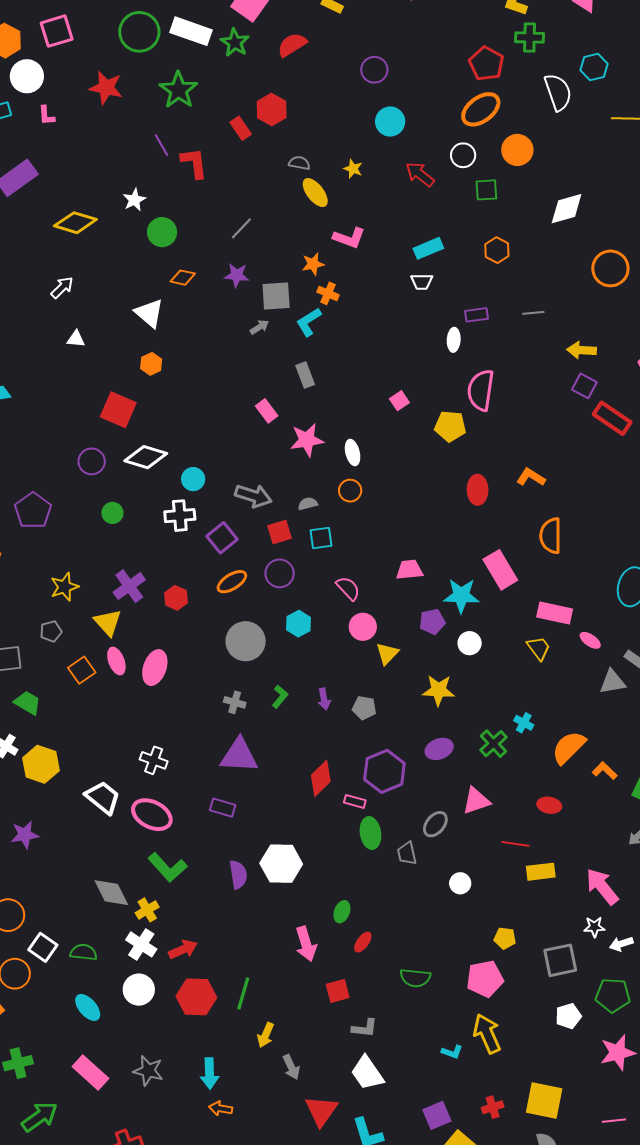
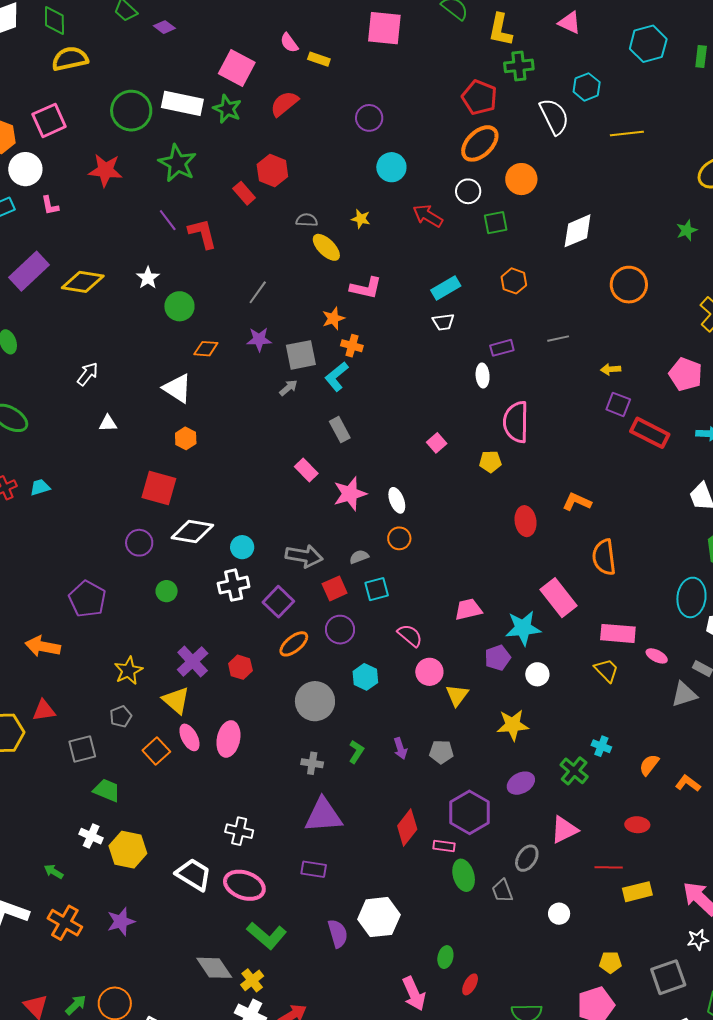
yellow diamond: (75, 223) -> (83, 282), moved
yellow arrow: (581, 350) -> (611, 369), size x0.7
yellow pentagon: (450, 426) -> (490, 462), size x0.7
orange semicircle: (569, 747) -> (649, 765), size x0.6

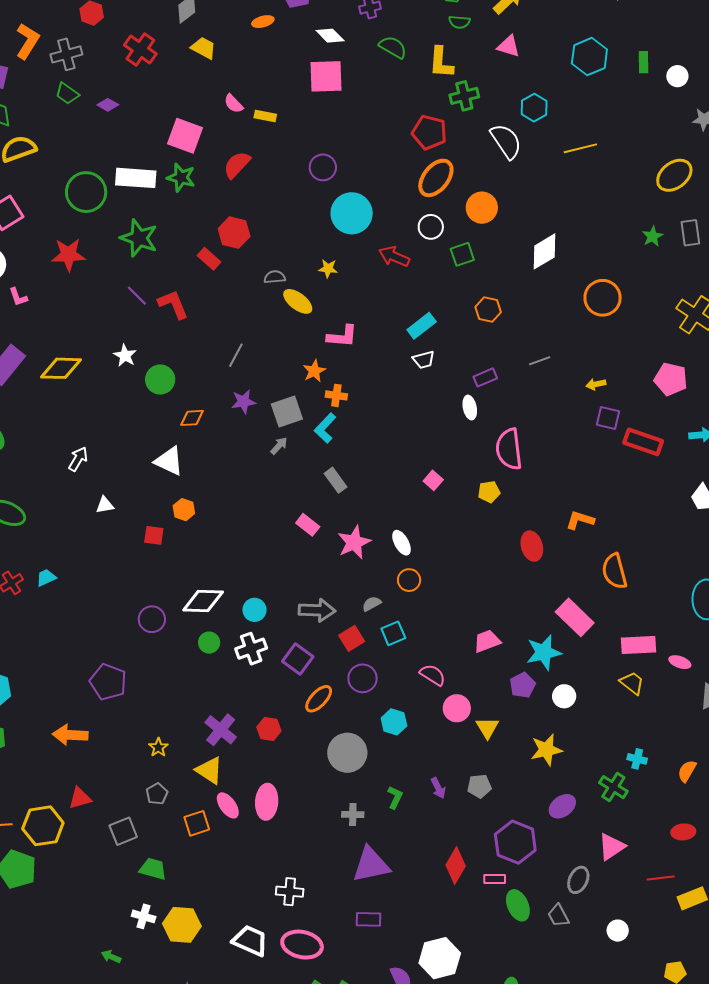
cyan circle: (391, 167) -> (352, 213), size x1.4
red square: (159, 488) -> (154, 535), moved, size x0.6
green circle: (167, 591) -> (209, 643), moved
yellow star: (128, 671) -> (158, 747), size x0.7
orange square: (156, 751) -> (197, 823), turned 32

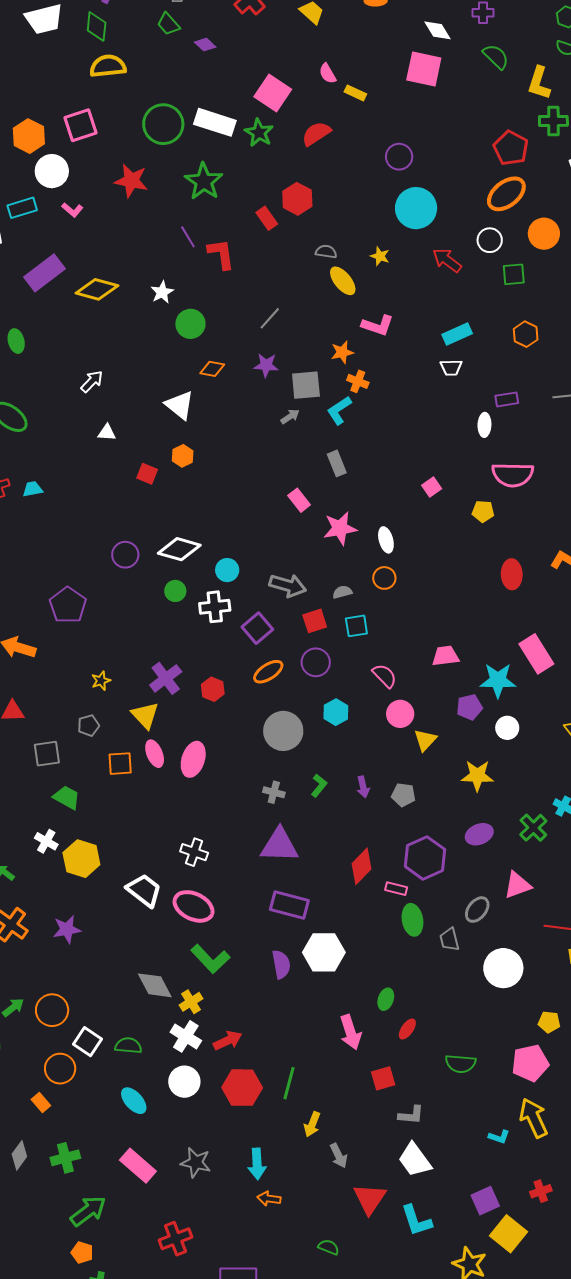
pink L-shape: (18, 297) -> (72, 210), turned -45
pink semicircle: (509, 449) -> (513, 475), turned -96
purple rectangle: (369, 919) -> (289, 905), moved, size x1.5
white circle: (618, 931) -> (503, 968), size x1.8

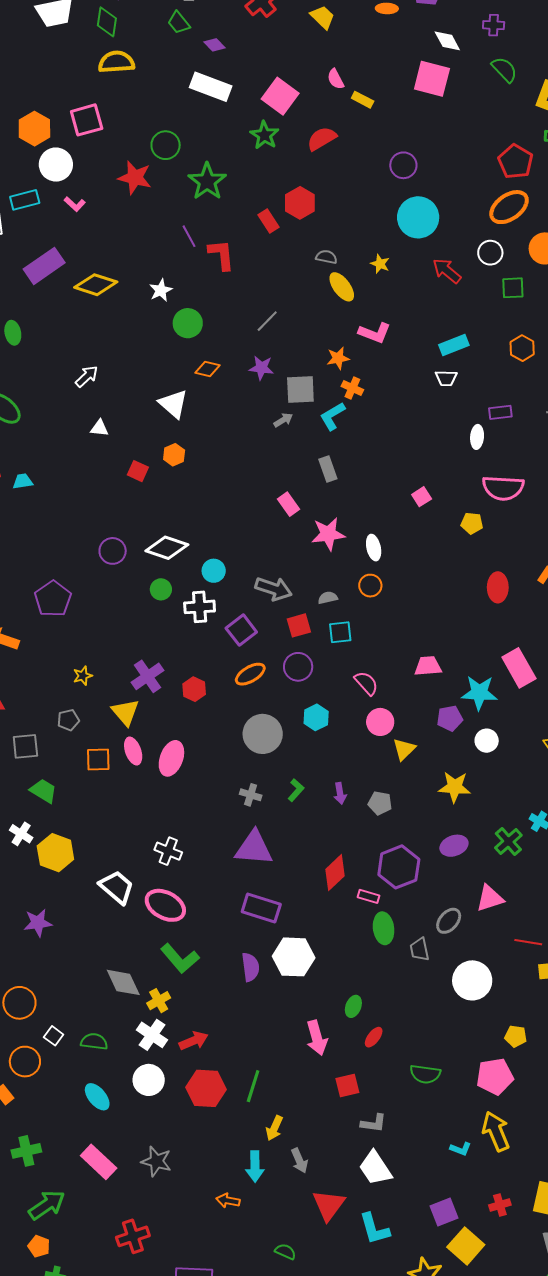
white rectangle: (215, 122) -> (211, 87), moved
green circle: (163, 124) -> (166, 145), moved, size x0.7
white square: (87, 1042) -> (54, 1036), size x0.7
cyan arrow: (257, 1164) -> (255, 1166), moved

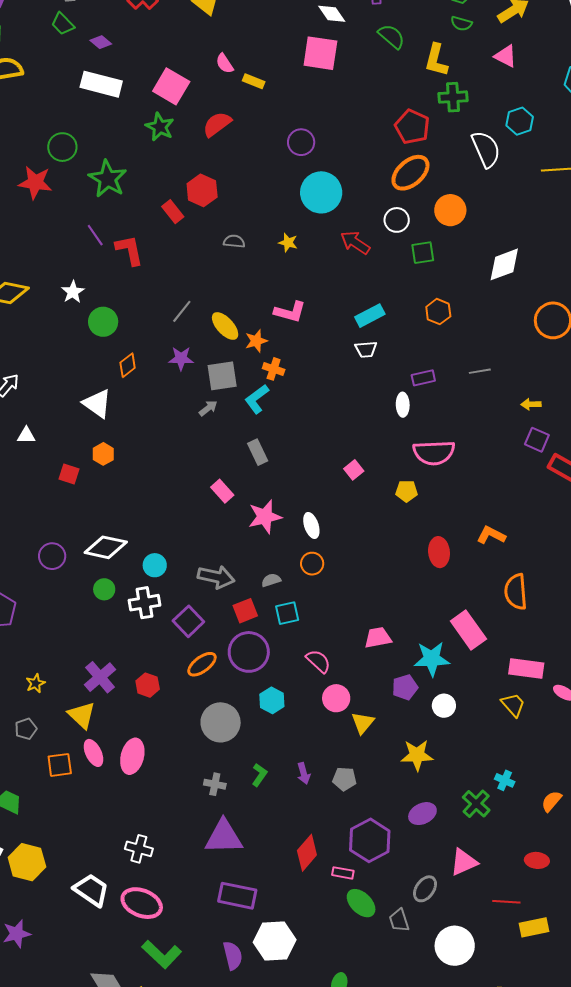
yellow ellipse: (342, 287) -> (225, 326), moved
orange diamond: (208, 369) -> (128, 365), turned -45
purple circle: (298, 667) -> (249, 652), size x1.4
green ellipse: (384, 928) -> (361, 903), turned -32

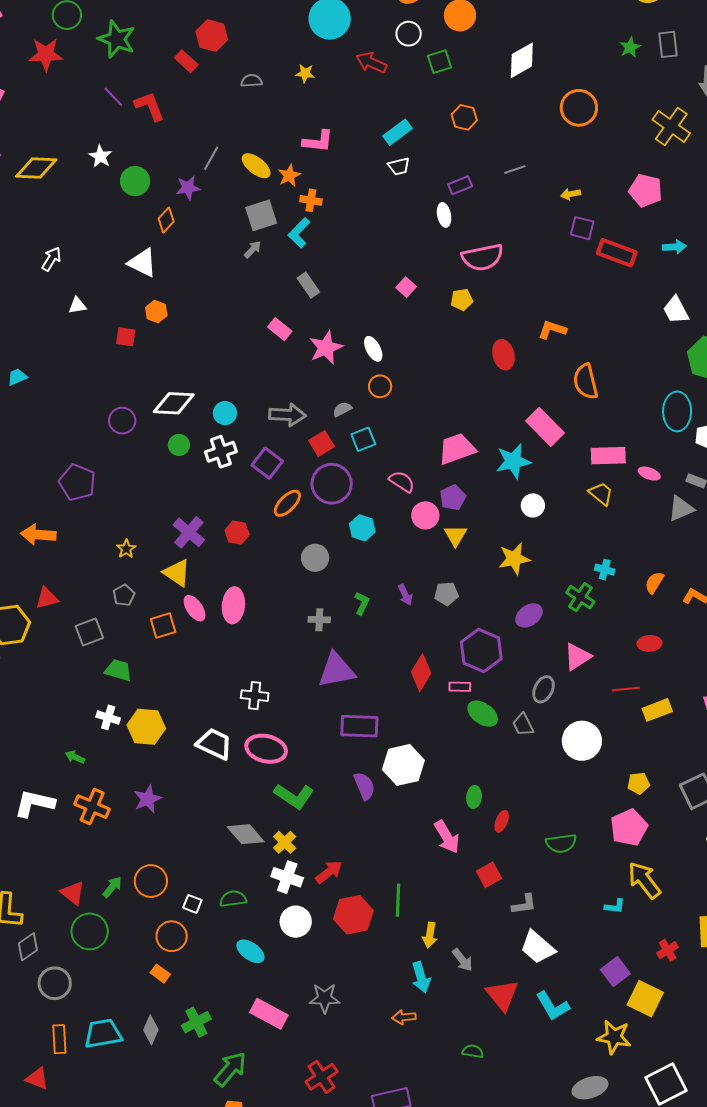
purple star: (181, 358) -> (188, 188), moved
pink trapezoid: (378, 638) -> (457, 449), size x1.4
purple pentagon: (405, 687) -> (453, 498), moved
gray circle: (221, 722) -> (315, 558), size x0.7

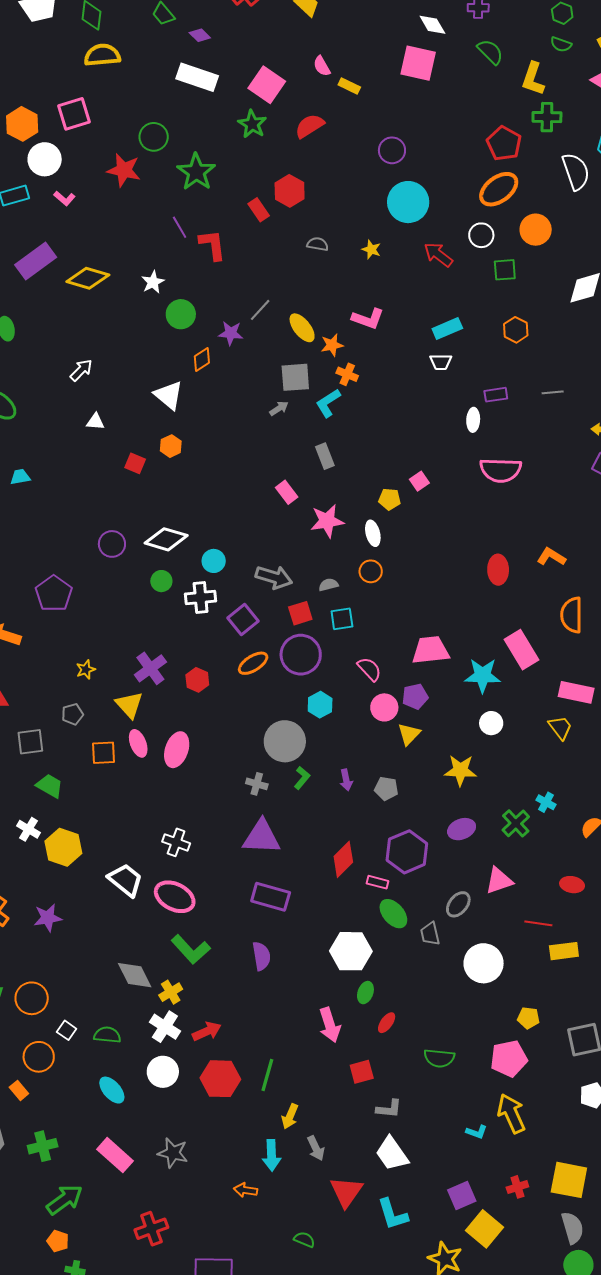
yellow pentagon: (462, 300) -> (390, 499), moved
gray circle: (315, 558) -> (285, 741), moved, size x1.5
white hexagon: (403, 765) -> (351, 951), moved

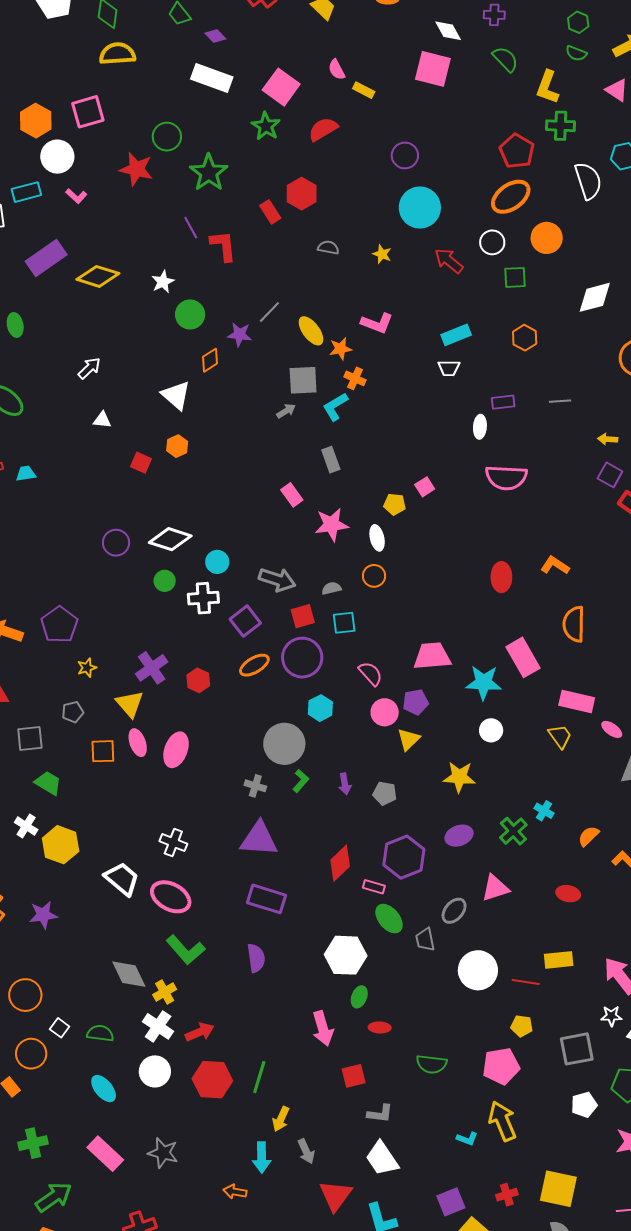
purple pentagon: (54, 594) -> (59, 625), moved
red line: (538, 923) -> (526, 982), moved
red ellipse: (387, 1023) -> (380, 1027), turned 55

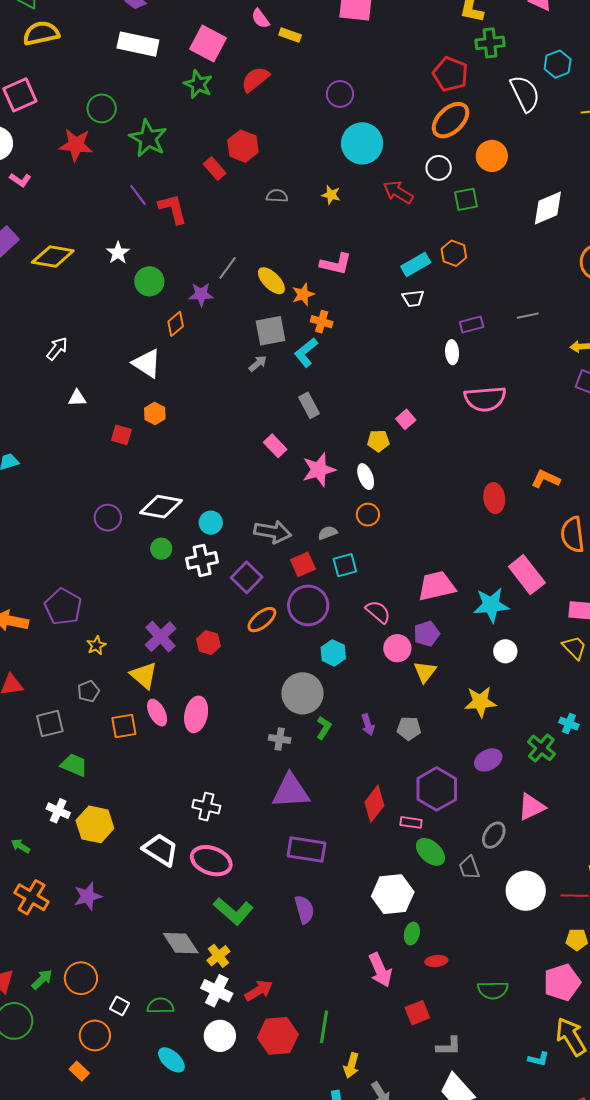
orange hexagon: (525, 338) -> (454, 253), moved

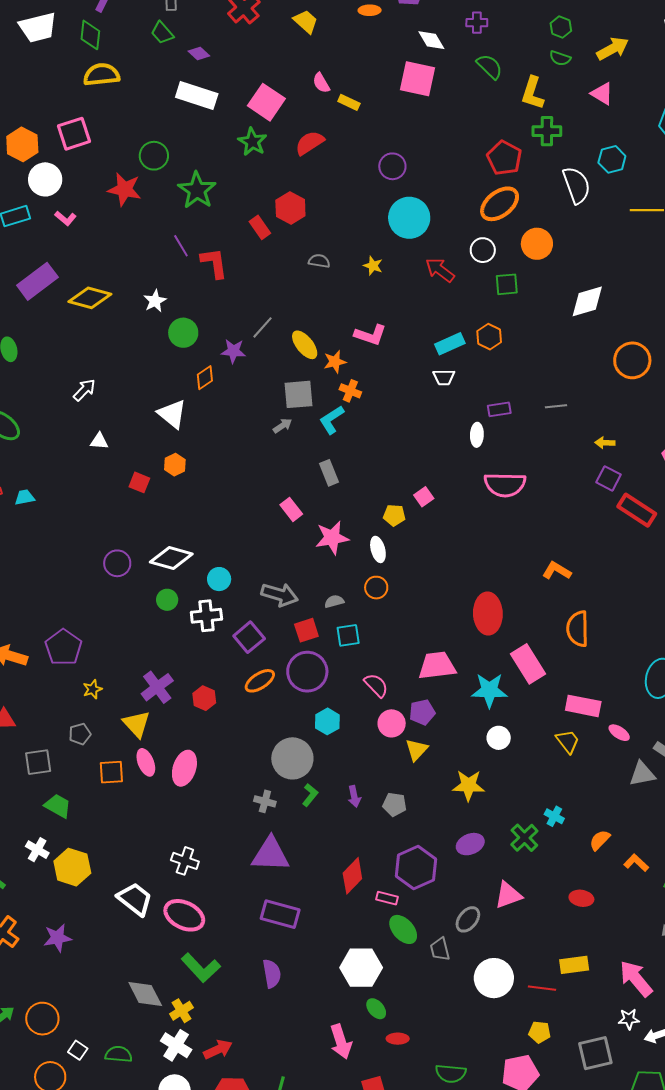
red ellipse: (494, 498) -> (488, 614), moved, size x1.4
green ellipse: (412, 934) -> (376, 1009), turned -60

